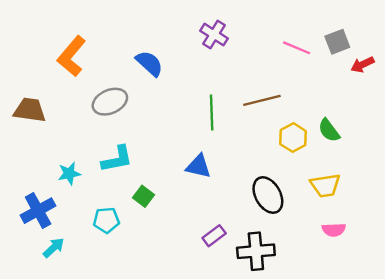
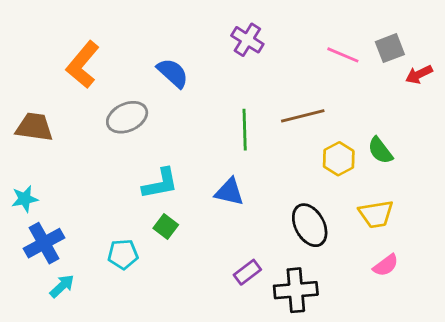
cyan L-shape: (117, 159) -> (160, 184), moved
cyan star: (69, 173) -> (25, 199), moved
pink semicircle: (334, 230) -> (386, 265), turned -35

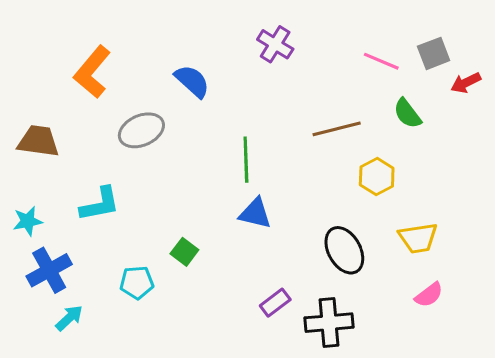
green line: (245, 130) -> (246, 160), moved
green semicircle: (380, 150) -> (407, 113), moved
cyan L-shape: (160, 184) -> (100, 204), moved

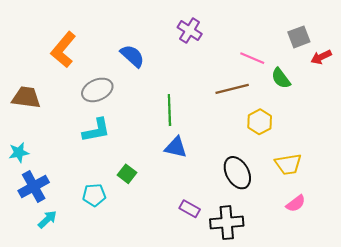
pink line: (381, 61) -> (252, 58), moved
cyan L-shape: (100, 204) -> (96, 130), moved
purple rectangle: (275, 303) -> (190, 209), turned 66

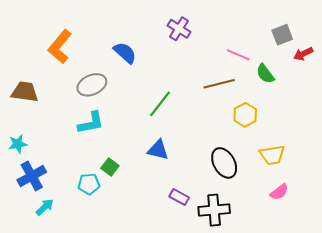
green line: (169, 110) -> (160, 104), turned 40
blue triangle: (176, 147) -> (158, 150), moved
green square: (127, 174) -> (110, 167), moved

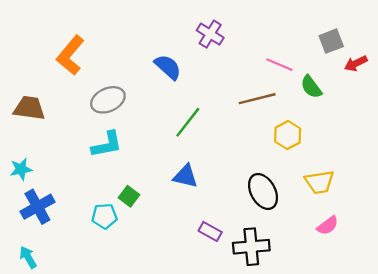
blue semicircle: (125, 53) -> (168, 67), moved
cyan arrow: (45, 207) -> (28, 257), moved, turned -78

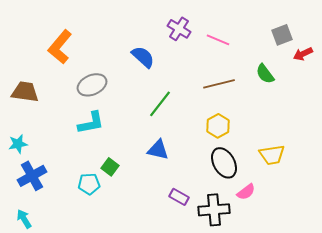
pink line: (279, 65) -> (218, 40), moved
yellow hexagon: (288, 135) -> (218, 126), moved
pink semicircle: (328, 226) -> (246, 192), moved

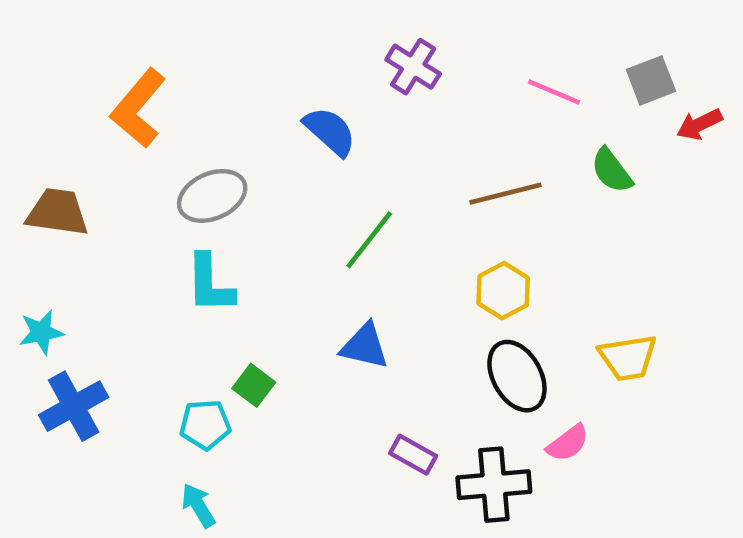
pink line: (218, 40) -> (554, 92), moved
cyan L-shape: (91, 123) -> (210, 284), turned 100
cyan arrow: (24, 219) -> (198, 505), moved

